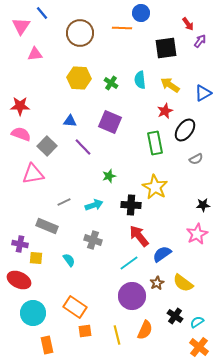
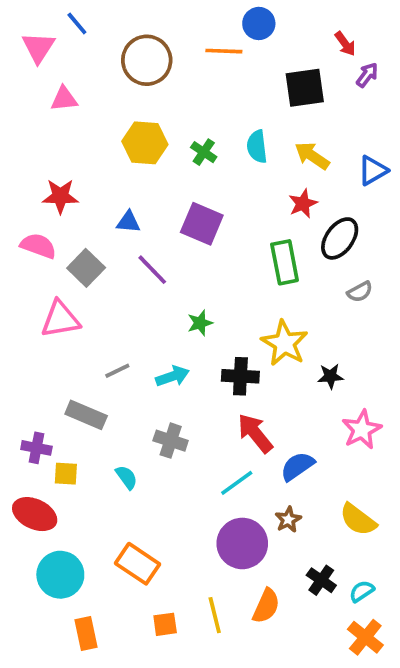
red star: (20, 106) -> (60, 196), moved
black star: (203, 205) -> (330, 376), moved
yellow semicircle: (183, 283) -> (358, 520), moved
orange square: (85, 331) -> (165, 624), moved

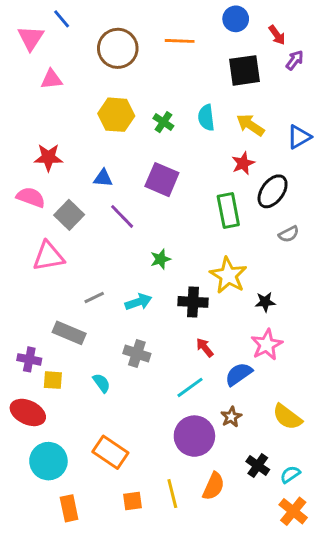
blue circle: (259, 23) -> (236, 19), moved
pink star: (362, 430) -> (267, 345), moved
red arrow: (255, 433) -> (205, 348), size x0.6

